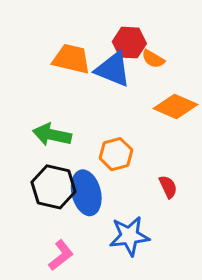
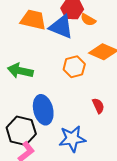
orange hexagon: (116, 154) -> (74, 67), moved
black hexagon: (54, 187) -> (21, 131), moved

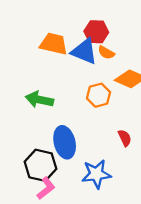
orange semicircle: (88, 20) -> (106, 53), moved

